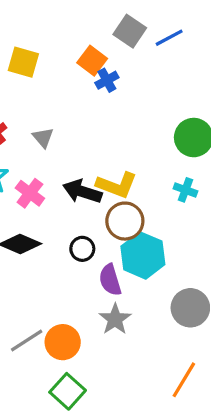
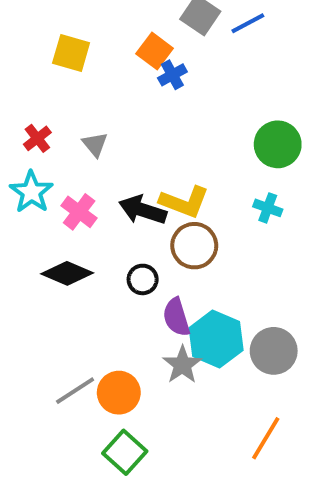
cyan hexagon: (143, 255) -> (216, 339), moved

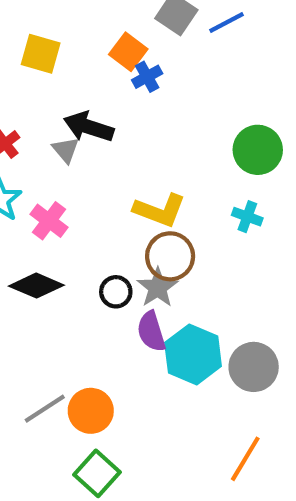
black arrow: (143, 210) -> (89, 127), moved
gray star: (182, 365) -> (158, 288), moved

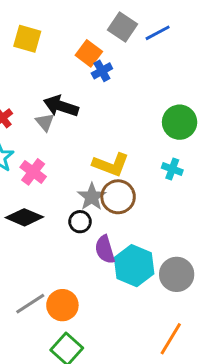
yellow square: (41, 54) -> (27, 39), moved
gray star: (158, 288) -> (92, 197), moved

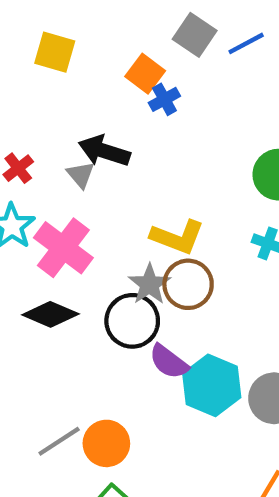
pink cross: (33, 172) -> (63, 248), size x1.5
black circle: (80, 222) -> (132, 321), size x1.6
purple semicircle: (105, 250) -> (169, 362), turned -36

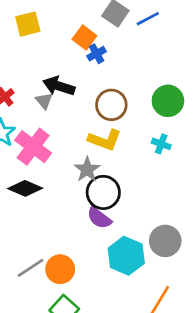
yellow square: (55, 52) -> (28, 24), turned -30
brown circle: (188, 284) -> (111, 105), moved
black circle: (132, 321) -> (103, 192), moved
cyan hexagon: (212, 385) -> (126, 256), moved

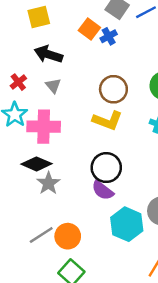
blue cross: (97, 54) -> (109, 36), moved
black arrow: (59, 86) -> (48, 54), moved
pink cross: (33, 147) -> (44, 127), turned -36
gray star: (87, 170) -> (48, 183), moved

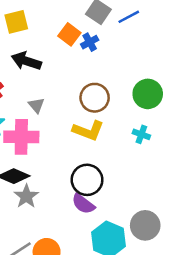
gray triangle: (53, 86) -> (36, 105), moved

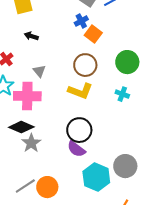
orange square: (69, 34) -> (93, 34), moved
black arrow: (26, 61) -> (31, 36), size x0.6

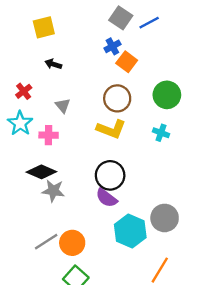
pink cross: (27, 96) -> (49, 135), size x0.6
gray star: (31, 143) -> (53, 191), turned -30

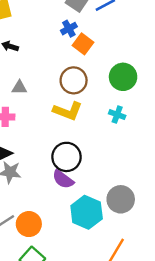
gray triangle: (63, 106) -> (19, 87), turned -49

